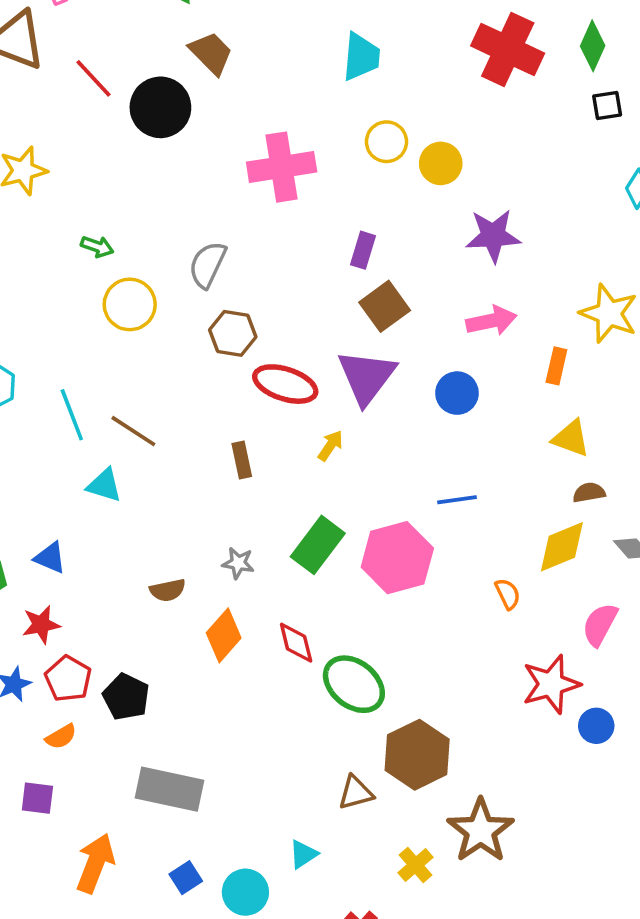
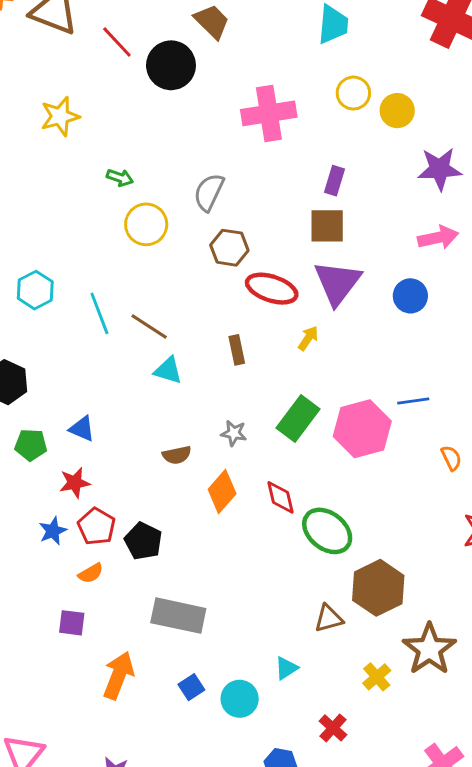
brown square: (385, 306) -> (327, 226), moved, turned 36
cyan triangle: (104, 485) -> (168, 370), moved
blue line: (457, 500) -> (413, 401), moved

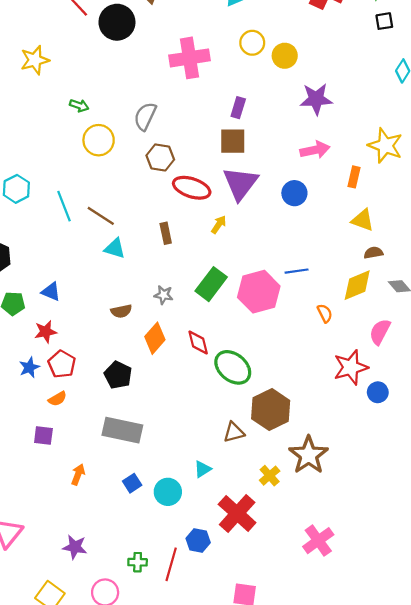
black pentagon: (143, 541) -> (118, 375), moved
orange arrow: (118, 675) -> (78, 475), size x0.6
red cross: (333, 728) -> (237, 513), size x1.8

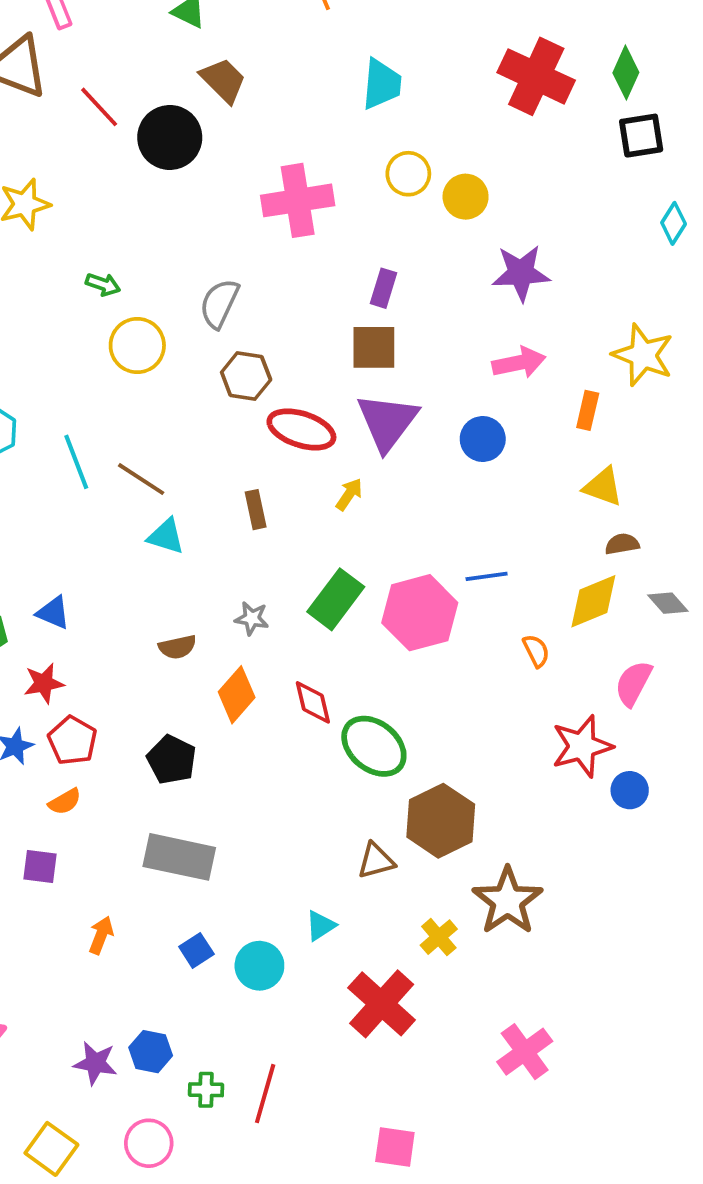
black square: (384, 21) -> (641, 136), size x1.4
blue hexagon: (198, 541) -> (151, 1052), moved

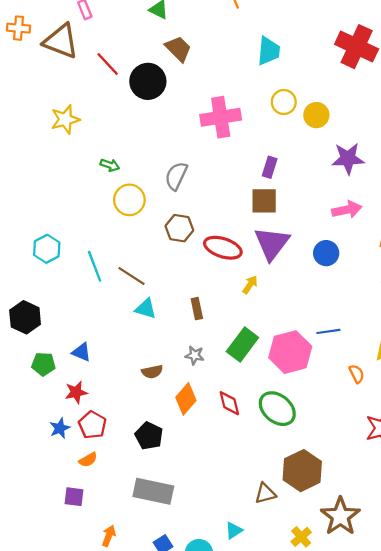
brown hexagon: (246, 376) -> (179, 228), moved
brown rectangle: (256, 510) -> (197, 309), moved
green ellipse: (374, 746) -> (277, 409), moved

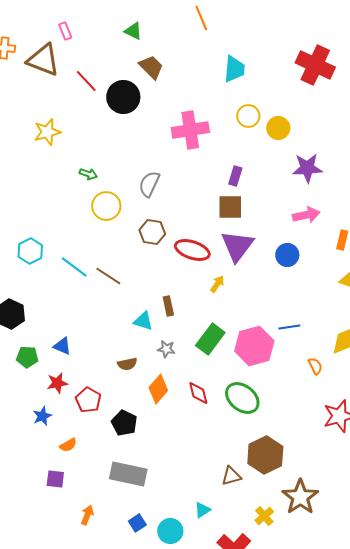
cyan line: (95, 266) -> (74, 267), turned -32
cyan triangle: (146, 309) -> (143, 321), moved
red pentagon: (92, 425) -> (88, 400), moved

